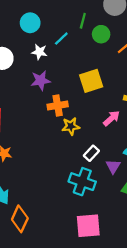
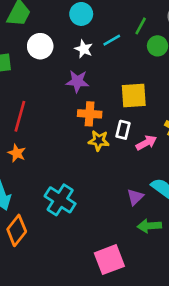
white rectangle: (91, 153) -> (123, 130), moved, turned -42
cyan cross: (82, 182) -> (60, 200), moved
pink square: (88, 226) -> (109, 260), moved, turned -30

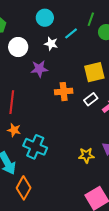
purple star: (77, 81) -> (39, 69), moved
white rectangle: (123, 130) -> (91, 99), turned 48
yellow star: (99, 141) -> (86, 155), moved
cyan cross: (60, 200) -> (35, 147), moved

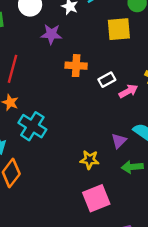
yellow square: (94, 72) -> (119, 29), moved
yellow star: (86, 155) -> (90, 160), moved

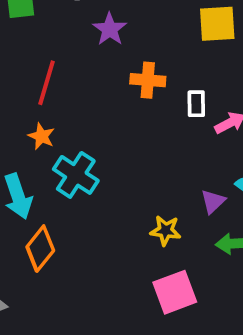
purple star: (51, 34) -> (110, 29), turned 30
white rectangle: (107, 80) -> (196, 104), turned -63

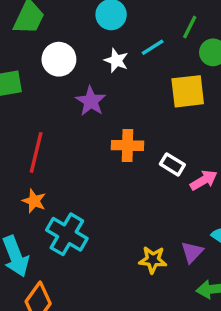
white rectangle: (196, 104) -> (172, 164), turned -55
yellow star: (166, 231) -> (153, 260), moved

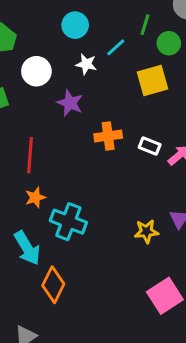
orange star: (34, 201) -> (35, 197), turned -30

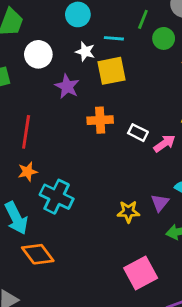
cyan line: (116, 47) -> (114, 38), turned 42
yellow square: (152, 81) -> (112, 71), moved
orange diamond: (53, 285) -> (38, 254), turned -68

